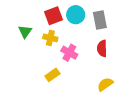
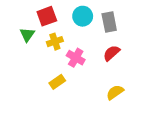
red square: (54, 16) -> (47, 16), moved
yellow cross: (50, 38) -> (55, 42), turned -32
red semicircle: (102, 48) -> (111, 53), turned 49

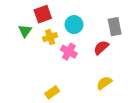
cyan circle: (83, 16) -> (74, 25), moved
gray rectangle: (109, 22) -> (115, 27), moved
yellow rectangle: (57, 82) -> (52, 92), moved

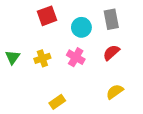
gray rectangle: (115, 27) -> (111, 19), moved
green triangle: (25, 31) -> (13, 57), moved
yellow cross: (50, 37) -> (42, 58), moved

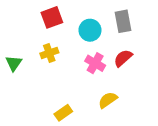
pink cross: (76, 57) -> (95, 63), moved
yellow cross: (42, 58) -> (49, 53), moved
yellow semicircle: (115, 92) -> (108, 100), moved

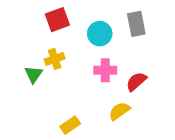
red semicircle: (123, 58) -> (136, 81), moved
green triangle: (14, 63) -> (34, 74), moved
pink cross: (95, 63) -> (105, 70), turned -30

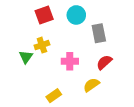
gray rectangle: (136, 24) -> (99, 33), moved
cyan circle: (100, 34) -> (76, 15), moved
pink cross: (105, 70) -> (70, 61), moved

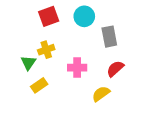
yellow rectangle: (54, 96) -> (39, 85), moved

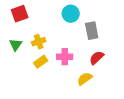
red square: (49, 16) -> (20, 14), moved
green triangle: (28, 63) -> (16, 45), moved
yellow rectangle: (39, 85) -> (41, 62), moved

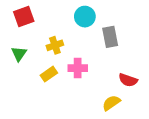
yellow cross: (39, 42) -> (55, 45), moved
red semicircle: (97, 58) -> (128, 80), moved, turned -119
yellow semicircle: (85, 79) -> (111, 103), moved

